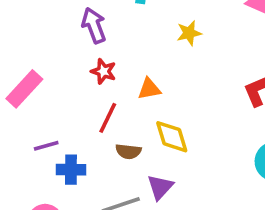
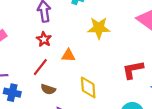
yellow star: (189, 33) -> (99, 28), size x1.5
yellow diamond: (172, 137) -> (88, 87), moved

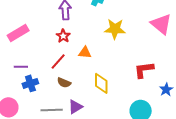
blue cross: (12, 93) -> (30, 83), turned -35

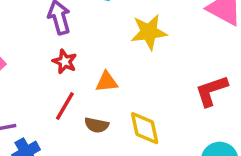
brown semicircle: (64, 83) -> (97, 125), moved

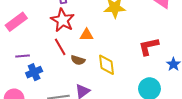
red star: (65, 62) -> (63, 20), size x1.6
red line: (65, 106) -> (60, 47), turned -66

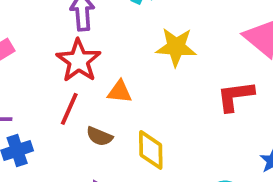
red L-shape: (149, 46) -> (235, 96), moved
red line: (60, 47) -> (69, 109), turned 48

